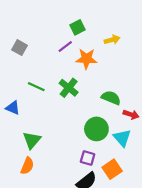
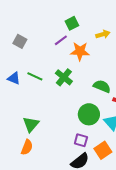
blue triangle: (13, 108) -> (14, 78), moved

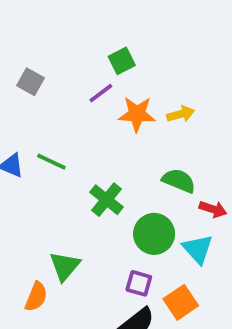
yellow arrow: (103, 34) -> (181, 114), moved
gray square: (20, 41) -> (30, 82), moved
green cross: (64, 77) -> (107, 200), moved
green triangle: (31, 124) -> (65, 266), moved

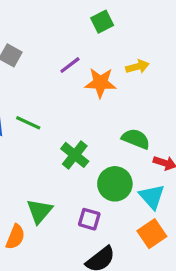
green square: (122, 61) -> (102, 22), moved
yellow arrow: (181, 114) -> (137, 67), moved
purple square: (139, 283) -> (89, 219), moved
orange square: (181, 302) -> (152, 234), moved

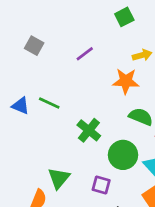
green square: (102, 22) -> (124, 17), moved
orange star: (100, 83) -> (126, 81), moved

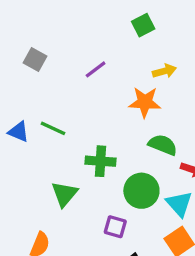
green cross: (89, 130) -> (100, 161), turned -35
green triangle: (59, 178) -> (64, 194), moved

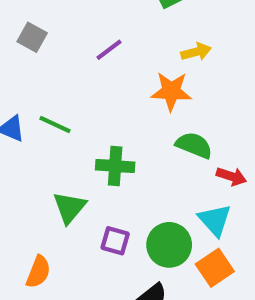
green circle: (141, 191) -> (169, 245), moved
purple square: (115, 227) -> (115, 241), moved

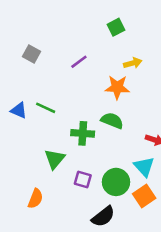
green semicircle: (194, 145) -> (112, 121), moved

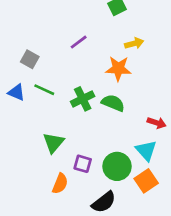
gray square: (32, 54) -> (30, 59), moved
green cross: (83, 133) -> (83, 99), moved, turned -30
orange semicircle: (35, 199) -> (60, 184), moved

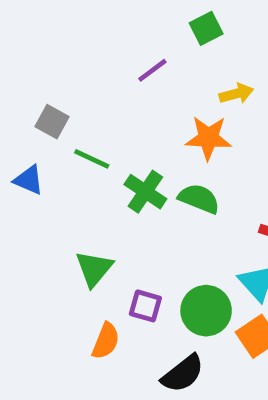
purple line: (79, 42) -> (152, 70), moved
green line: (44, 90) -> (92, 159), moved
green cross: (83, 99) -> (145, 192), turned -30

